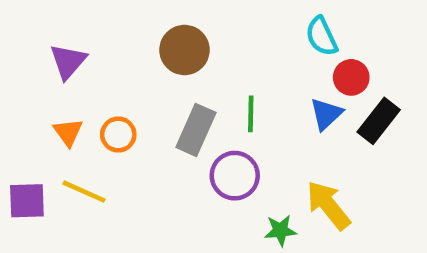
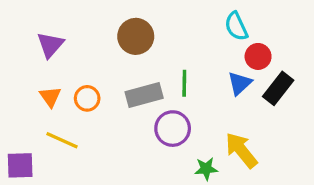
gray rectangle: (196, 130) -> (144, 95), turned 51
purple square: (27, 201) -> (20, 165), moved

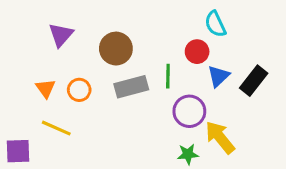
brown circle: (136, 36) -> (116, 49), moved
purple triangle: (50, 45) -> (61, 35), moved
red circle: (258, 56) -> (197, 52), moved
purple circle: (173, 129) -> (189, 111), moved

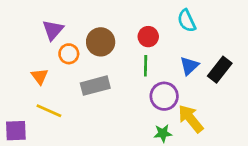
red circle: (197, 52) -> (148, 37), moved
gray rectangle: (131, 87) -> (95, 86), moved
orange circle: (79, 90) -> (69, 54), moved

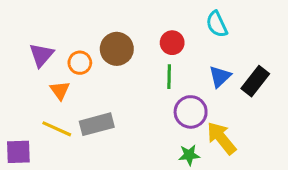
purple triangle: (53, 30) -> (41, 55), moved
orange triangle: (40, 76) -> (60, 90), moved
gray rectangle: (95, 86) -> (97, 124), moved

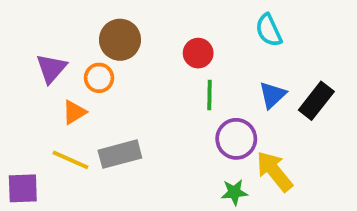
red circle: (172, 43) -> (198, 53), moved
brown circle: (117, 49) -> (120, 40), moved
orange triangle: (60, 90) -> (74, 112), turned 35

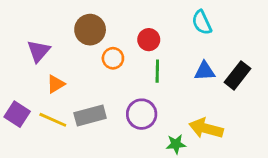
orange circle: (99, 78) -> (113, 58), moved
blue triangle: (272, 95) -> (205, 71), turned 40
purple circle: (236, 139) -> (142, 114), moved
yellow arrow: (274, 171) -> (206, 128), turned -36
purple square: (23, 188) -> (17, 114), moved, turned 35

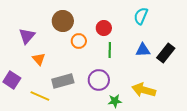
cyan semicircle: (202, 22) -> (141, 16), turned 48
orange triangle: (56, 84) -> (39, 59), turned -40
yellow line: (53, 120) -> (40, 96), moved
green star: (176, 144) -> (115, 101), moved

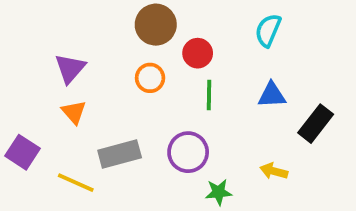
brown circle: (63, 21) -> (156, 25), moved
purple triangle: (27, 36) -> (70, 68), moved
black rectangle: (166, 53) -> (316, 124), moved
yellow arrow: (144, 90) -> (274, 171), size x0.6

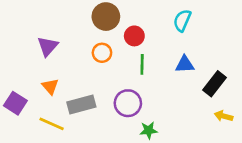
orange triangle: (74, 112) -> (50, 86), moved
yellow arrow: (274, 171) -> (224, 116), moved

